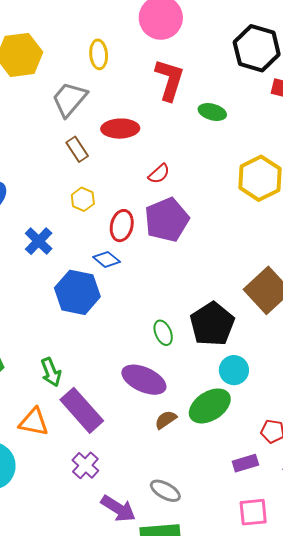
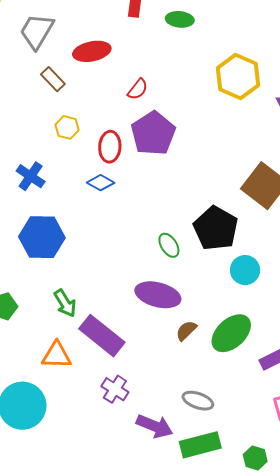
blue hexagon: (77, 292) -> (42, 237), moved
green ellipse: (210, 406) -> (231, 333), moved

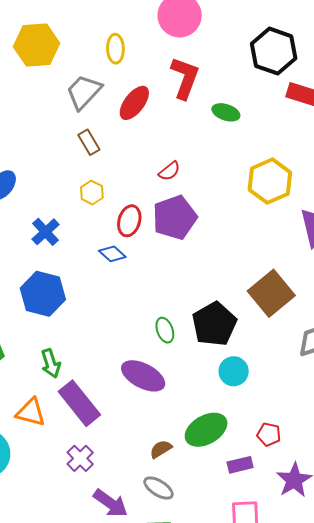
red ellipse: (92, 51) -> (134, 103), moved, turned -54
brown semicircle: (186, 331) -> (161, 449), moved

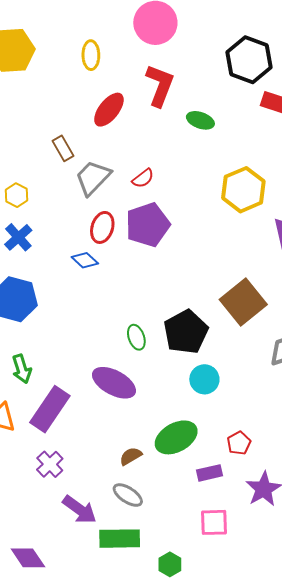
gray trapezoid: (84, 92) -> (93, 178), moved
yellow hexagon: (92, 193) -> (16, 195), moved
purple rectangle: (79, 403) -> (50, 409), turned 72
red pentagon: (269, 434) -> (239, 443), turned 30

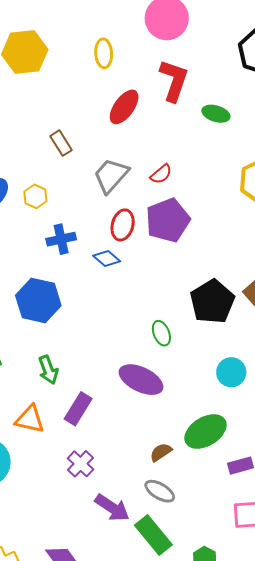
brown rectangle: (63, 148) -> (61, 143), moved
blue cross: (18, 237) -> (61, 239), moved, turned 32
black pentagon: (186, 332) -> (212, 302), moved
purple rectangle: (50, 409) -> (78, 409), size x0.7
green rectangle: (120, 539) -> (153, 535), turned 54

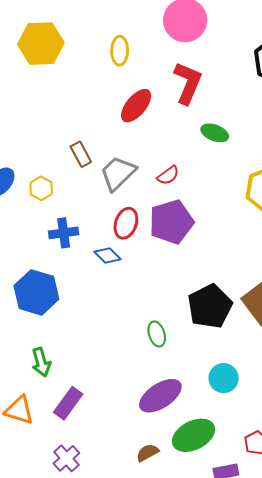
green ellipse: (216, 114) -> (215, 133), moved
brown rectangle: (61, 143) -> (81, 154), moved
purple ellipse: (141, 380) -> (160, 396), moved, turned -63

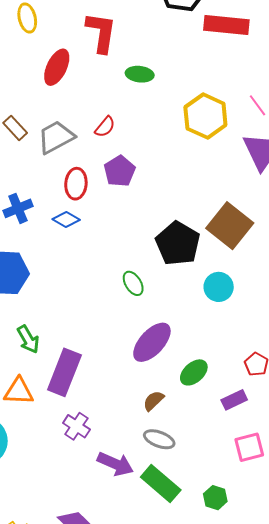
gray trapezoid: (118, 173) -> (56, 137), turned 30
purple pentagon: (171, 222) -> (120, 171), size x0.7
cyan circle: (224, 378) -> (219, 287), moved
purple rectangle: (68, 403) -> (64, 372), size x1.4
green ellipse: (193, 435) -> (194, 372), size x0.7

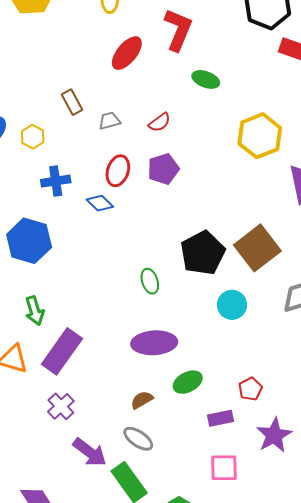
gray trapezoid: (56, 137) -> (109, 121), size x0.6
purple ellipse: (152, 342) -> (154, 343), turned 30

